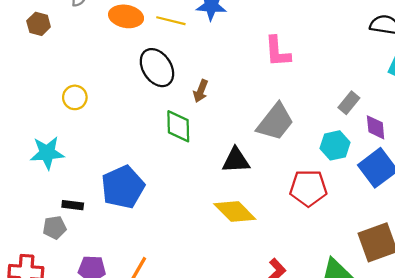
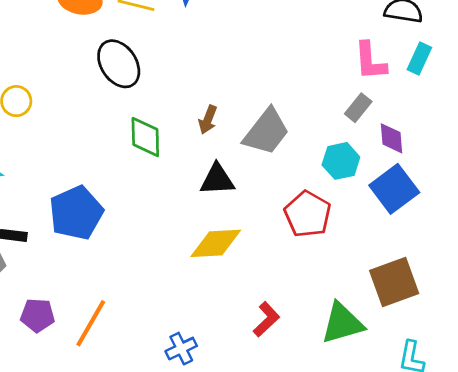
pink L-shape: (277, 52) -> (370, 61), moved
brown arrow: (201, 91) -> (208, 120), moved
red pentagon: (308, 188) -> (308, 214), turned 30
yellow diamond: (235, 212) -> (216, 243), turned -48

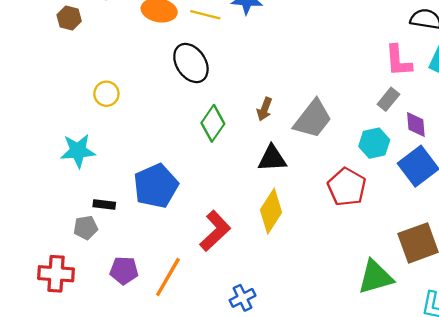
green diamond: (145, 137) -> (213, 123), turned 36
yellow diamond: (216, 243) -> (271, 211), turned -54
red L-shape: (266, 319) -> (215, 231), moved, size x1.4

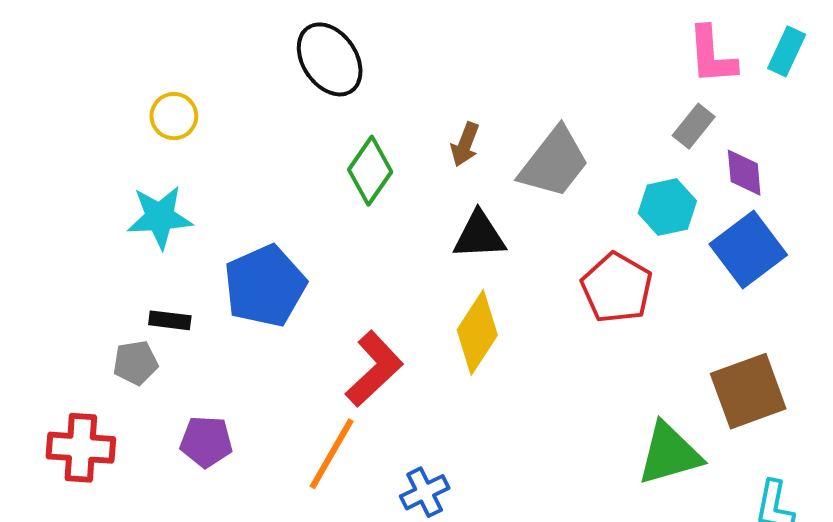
cyan star: (78, 151) -> (160, 217), moved
orange line: (168, 277) -> (332, 454), moved

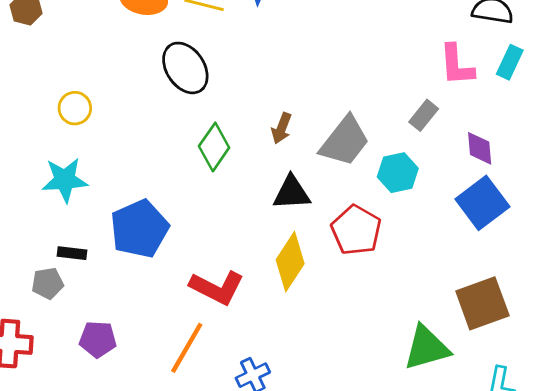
gray rectangle: (694, 126) -> (424, 115), moved
cyan hexagon: (667, 207) -> (398, 173), moved
red pentagon: (617, 288) -> (356, 230), moved
red L-shape: (374, 369) -> (217, 288), turned 70

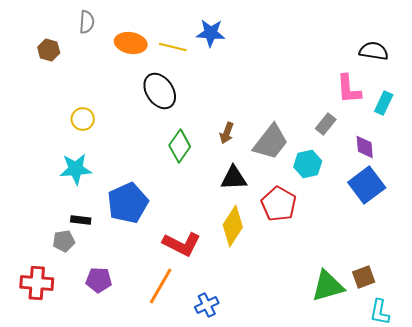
cyan rectangle: (510, 62) -> (384, 103), moved
brown square: (482, 303) -> (364, 277), moved, size x0.6

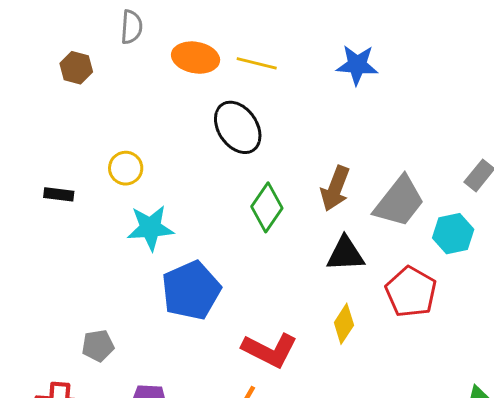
blue star: (211, 33) -> (357, 65), moved
brown arrow: (227, 133) -> (335, 189), size x1.4
cyan star: (76, 169) -> (150, 228), moved
black rectangle: (81, 220) -> (59, 194), moved
yellow diamond: (233, 226) -> (344, 324), size x0.7

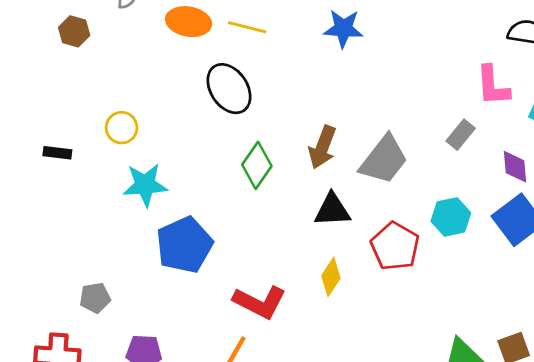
cyan hexagon: (453, 234) -> (451, 217), moved

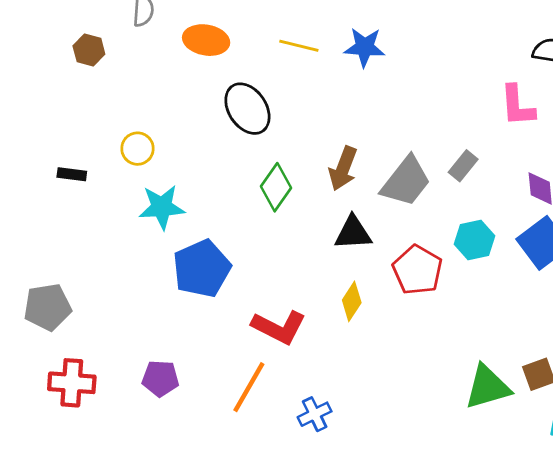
yellow line: (247, 27) -> (299, 46), moved
gray rectangle: (461, 135) -> (463, 166), moved
gray pentagon: (95, 298) -> (48, 307), moved, size x1.5

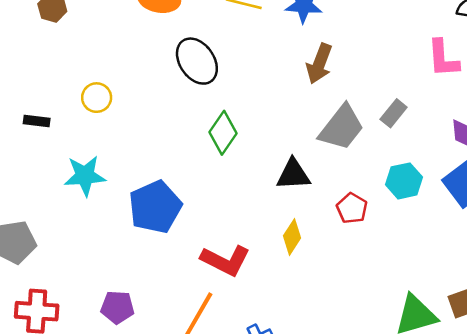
brown arrow: (343, 169) -> (319, 64), moved
cyan star: (162, 207) -> (85, 176), moved
red pentagon: (417, 270) -> (352, 208), size x0.7

